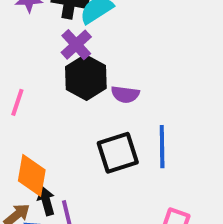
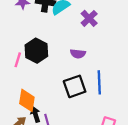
purple cross: (76, 45) -> (89, 18), moved
black hexagon: (86, 78) -> (36, 51), moved

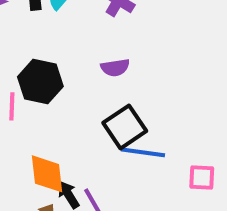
blue line: (99, 82) -> (143, 152), moved, turned -65

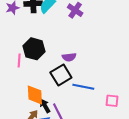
purple semicircle: (115, 68) -> (69, 57), moved
black square: (125, 127) -> (61, 75), moved

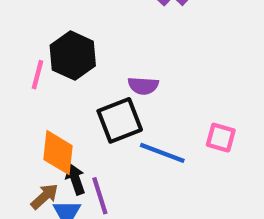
pink square: (112, 101) -> (221, 138), moved

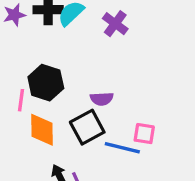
pink square: (221, 138) -> (144, 134), moved
orange diamond: (58, 153) -> (42, 130), moved

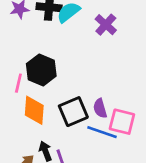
purple semicircle: (102, 99) -> (100, 108), moved, turned 72
pink square: (144, 134) -> (122, 122), size x1.4

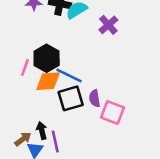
orange diamond: (34, 110) -> (48, 81), moved, turned 75
blue line: (102, 132) -> (69, 76), moved

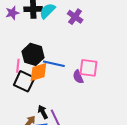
black square: (71, 98) -> (24, 81), moved, turned -35
pink square: (113, 112) -> (88, 68), moved

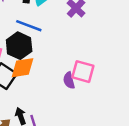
blue line: (54, 64) -> (29, 26), moved

